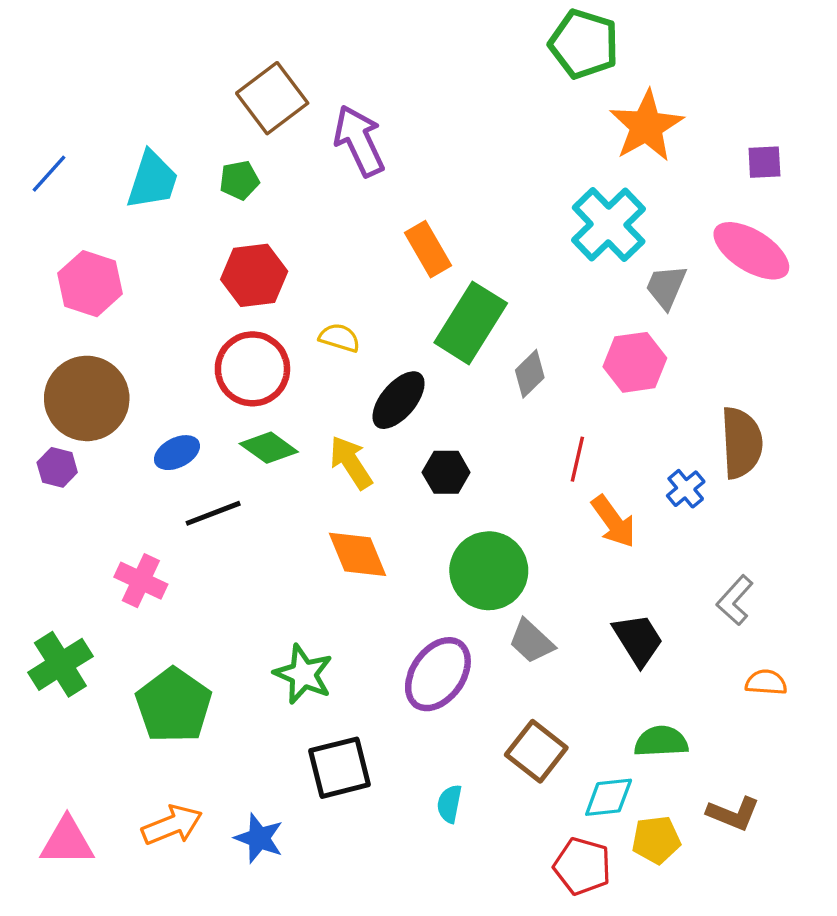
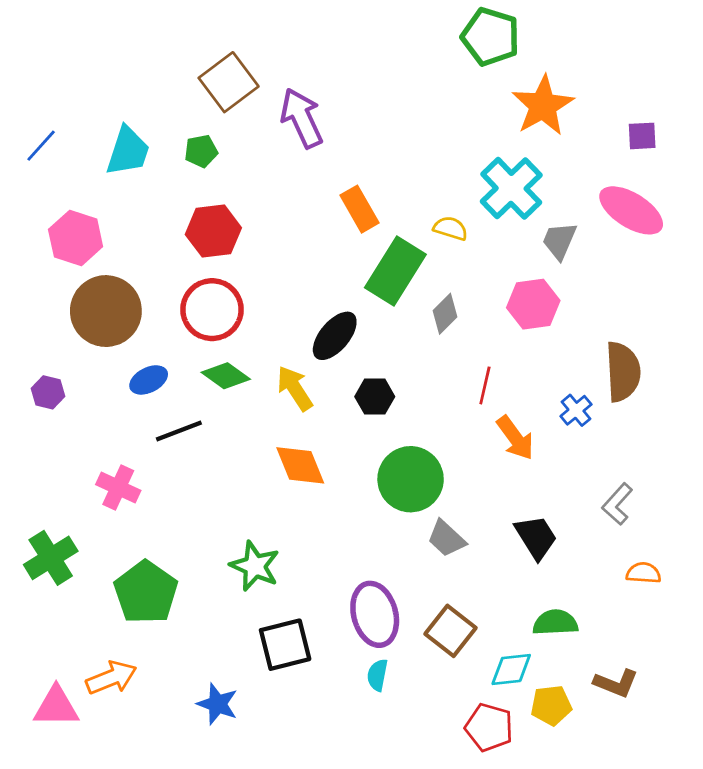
yellow semicircle: (339, 338) -> (451, 228), moved
brown circle: (87, 398) -> (106, 311), moved
purple ellipse: (438, 674) -> (375, 614), moved, turned -50
orange arrow: (172, 825) -> (111, 678), moved

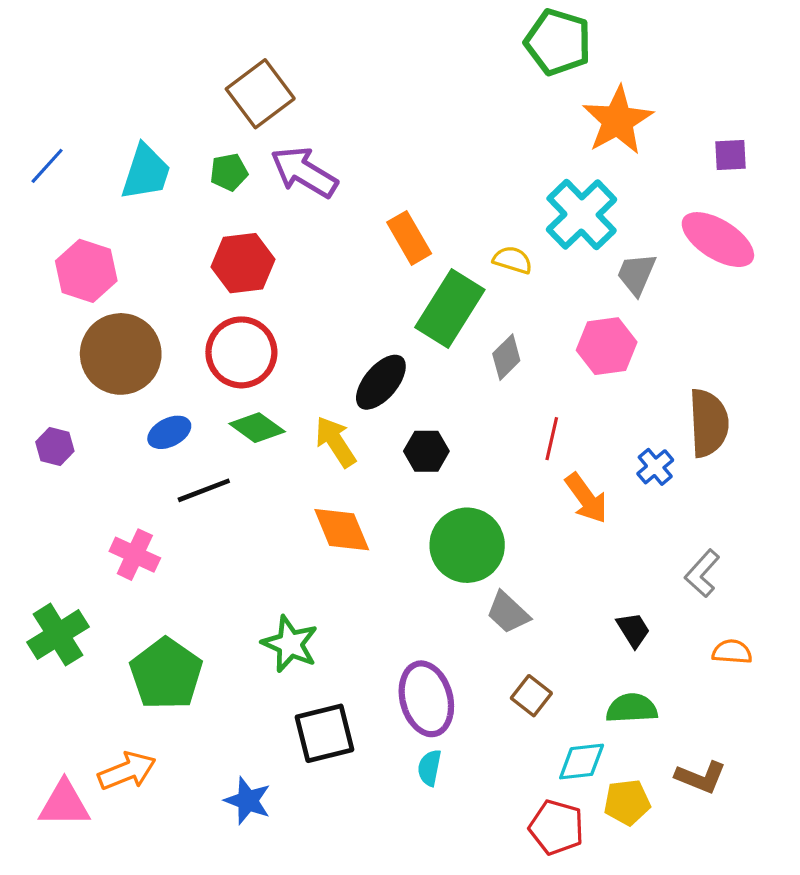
purple arrow: (302, 118) -> (304, 172), moved, turned -34
black trapezoid: (536, 537) -> (633, 630), moved, size x0.7
brown square: (451, 631) -> (531, 696), moved, size x0.7

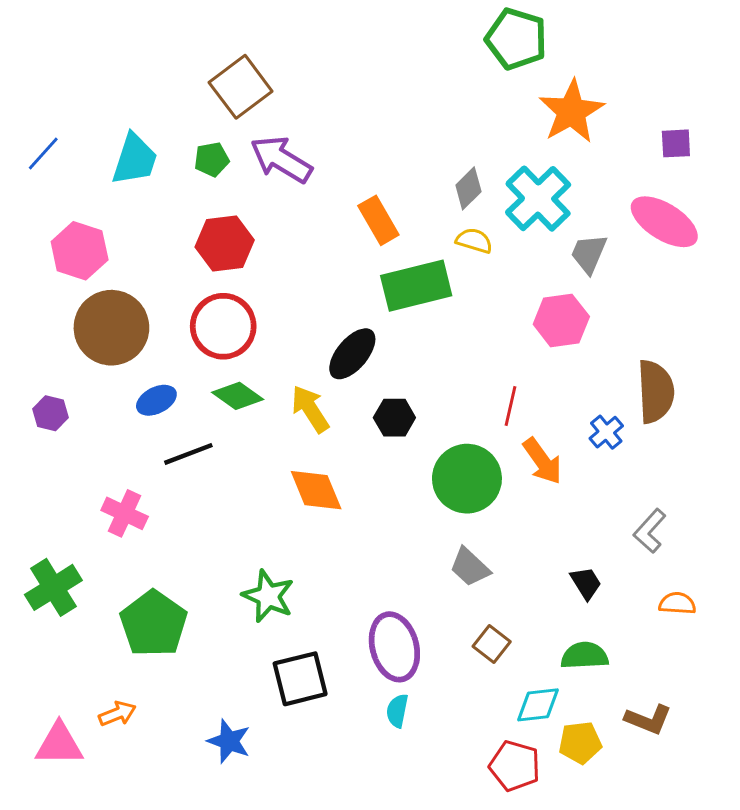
green rectangle: (450, 309) -> (416, 286), turned 44
gray diamond: (506, 357) -> (468, 188), moved
green circle: (467, 545) -> (467, 479), moved
orange arrow: (127, 771) -> (117, 714), size x0.7

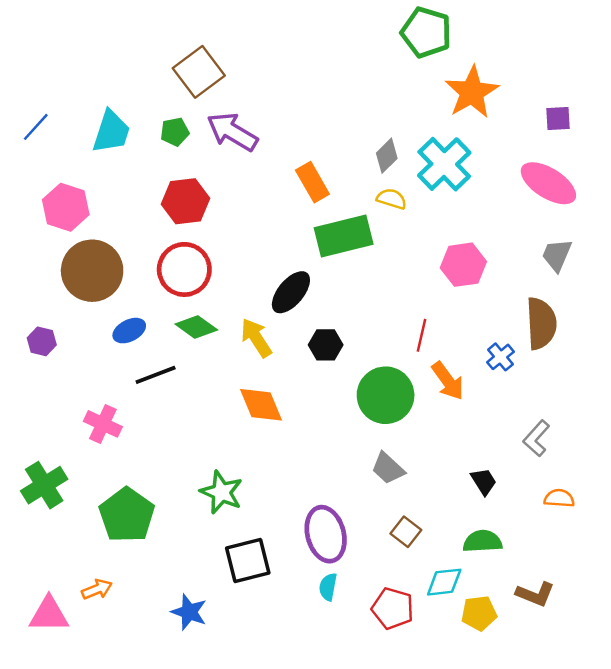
gray trapezoid: (589, 254) -> (557, 255), moved
red pentagon: (515, 766) -> (393, 608), moved

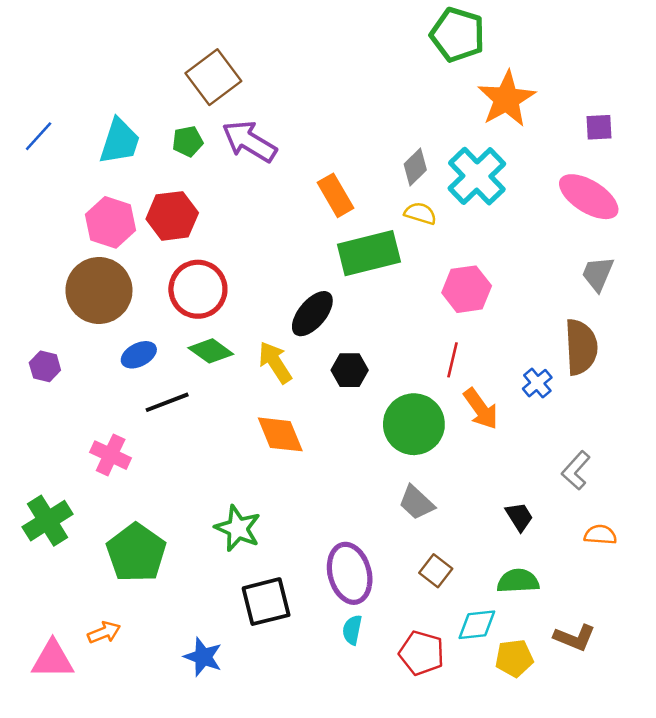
red hexagon: (186, 201) -> (172, 216), moved
pink hexagon: (66, 207) -> (111, 222), moved
pink hexagon: (463, 265) -> (467, 289), moved

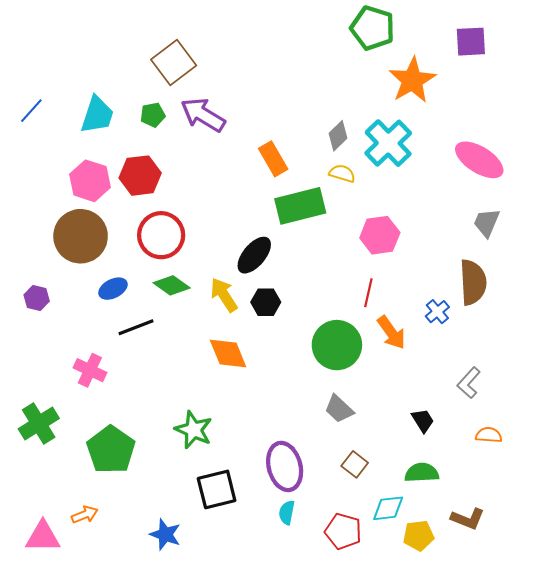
purple square: (599, 127) -> (471, 42), moved, size x1.4
black hexagon: (350, 370) -> (266, 302), moved

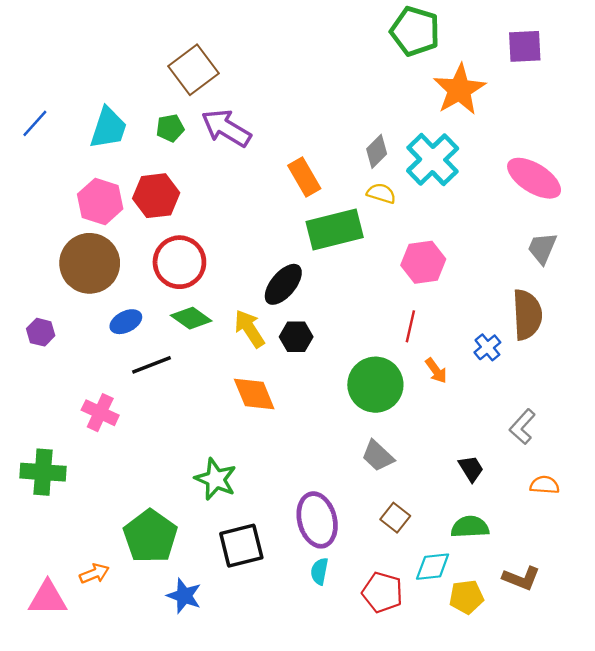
orange arrow: (391, 333) -> (436, 371), size x0.7
green cross: (39, 424) -> (43, 472), turned 36
green pentagon: (111, 450) -> (150, 536), moved

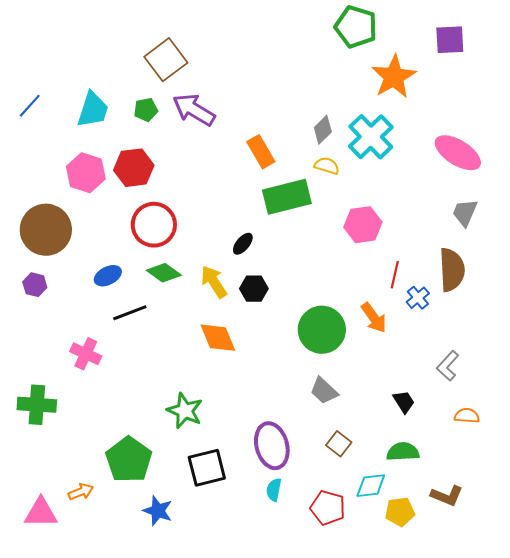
brown circle: (90, 263) -> (46, 230), moved
black ellipse: (283, 284) -> (243, 244), size x0.6
red line: (410, 326) -> (395, 275), moved
orange arrow: (436, 371) -> (374, 318), size x1.4

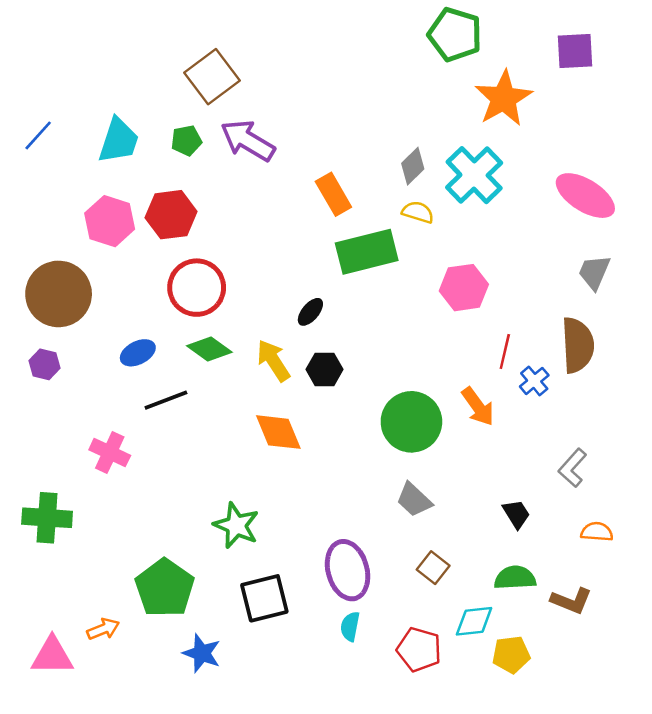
brown L-shape: (447, 496) -> (571, 601), moved

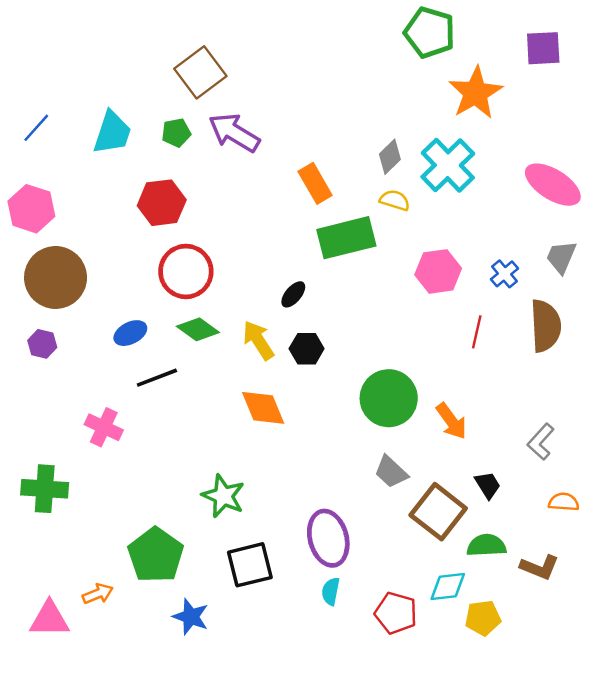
pink hexagon: (110, 221) -> (31, 209), moved
blue cross: (534, 381) -> (505, 274), moved
orange arrow: (478, 406) -> (451, 421), moved
brown square: (433, 568) -> (438, 512), moved, size x1.8

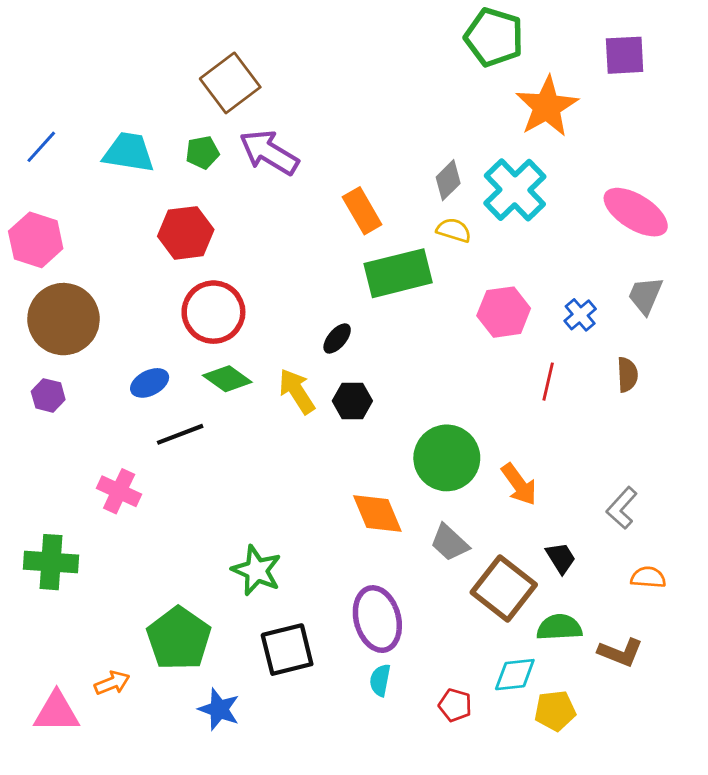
cyan trapezoid: (112, 133) -> (129, 152), turned -99
brown semicircle: (546, 326) -> (627, 375), size x0.6
orange diamond: (263, 408) -> (377, 513), moved
red pentagon: (396, 613) -> (455, 705), size x0.7

